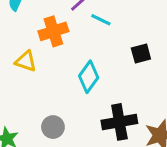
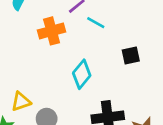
yellow triangle: (26, 61) -> (21, 102), moved, turned -40

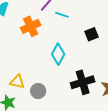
yellow triangle: (21, 102) -> (17, 82), turned 42

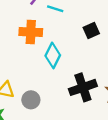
orange cross: (31, 26) -> (31, 32), moved, turned 30

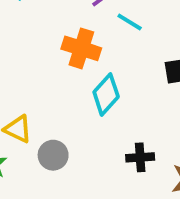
black cross: (83, 87) -> (140, 157), size x0.6

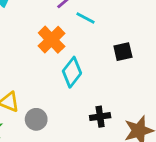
orange cross: (81, 48) -> (52, 40), turned 32

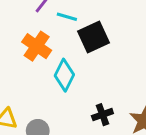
black square: (123, 52) -> (93, 37), moved, size x1.5

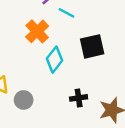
black square: (93, 37) -> (92, 46), moved

